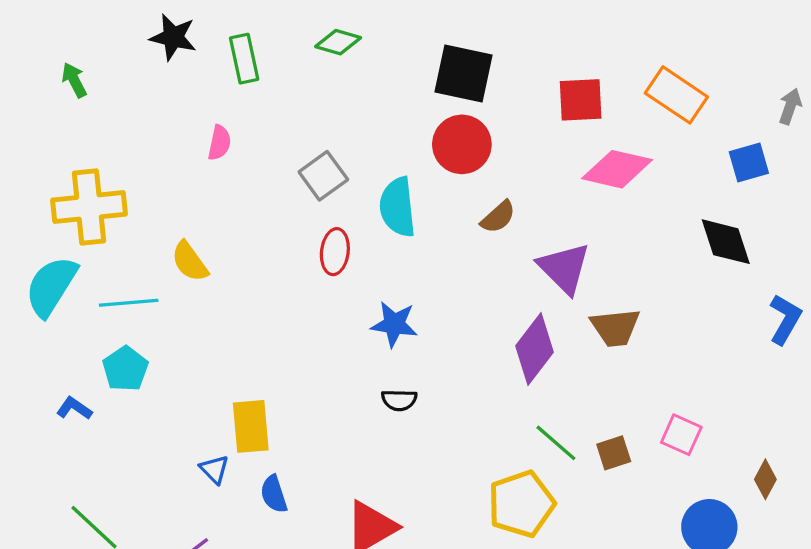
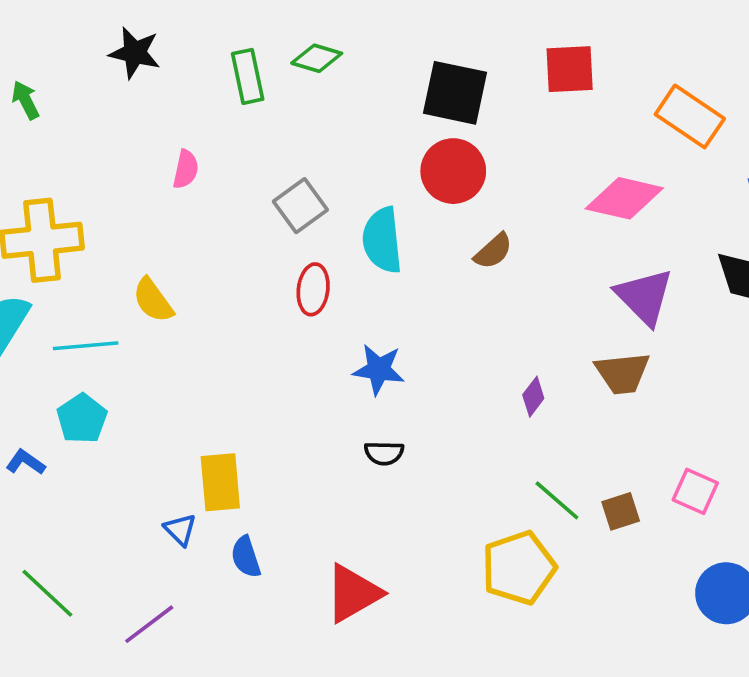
green rectangle: (244, 59) -> (248, 76), moved
red square: (581, 100) -> (570, 69), moved
purple triangle: (564, 268) -> (644, 297), moved
purple diamond: (534, 349) -> (533, 397), size x0.5

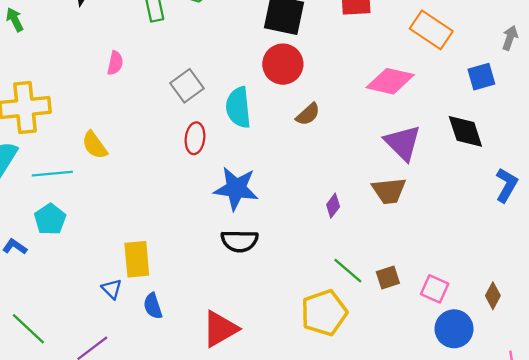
blue star: (379, 369) -> (236, 188), size x1.4
black semicircle: (384, 453) -> (239, 241), size x1.5
pink square: (695, 491) -> (435, 289), moved

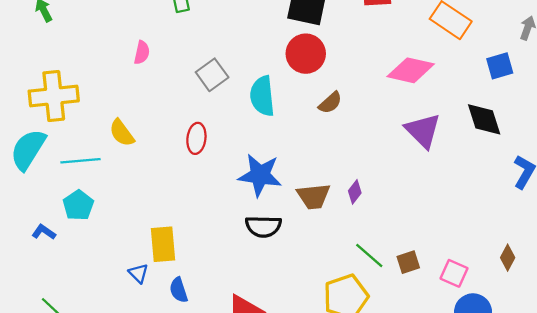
red ellipse: (195, 138) -> (196, 138), moved
brown trapezoid: (389, 191) -> (314, 196), moved
brown diamond: (493, 296) -> (508, 258), moved

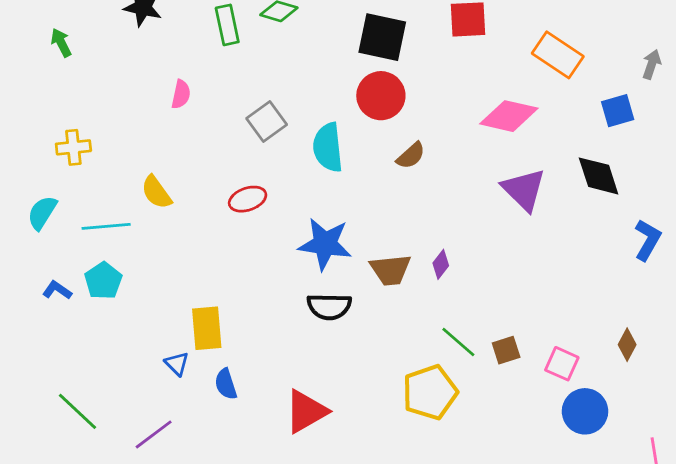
yellow cross: (54, 96) -> (73, 147), size x0.6
red ellipse: (196, 138) -> (248, 199), turned 64
cyan semicircle: (28, 150) -> (42, 213), size x0.7
blue L-shape: (44, 232) -> (57, 290), moved

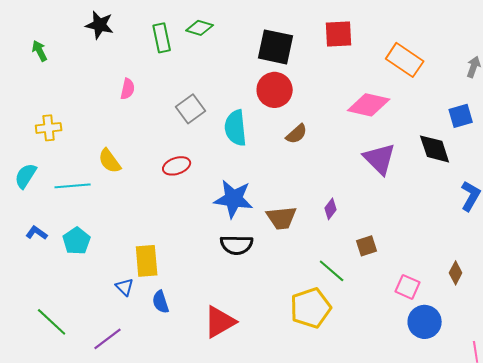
blue square: (618, 111) -> (461, 116), moved
purple diamond: (441, 264) -> (331, 209), moved
cyan pentagon: (103, 281) -> (77, 241), moved
brown square: (506, 350) -> (367, 246), moved

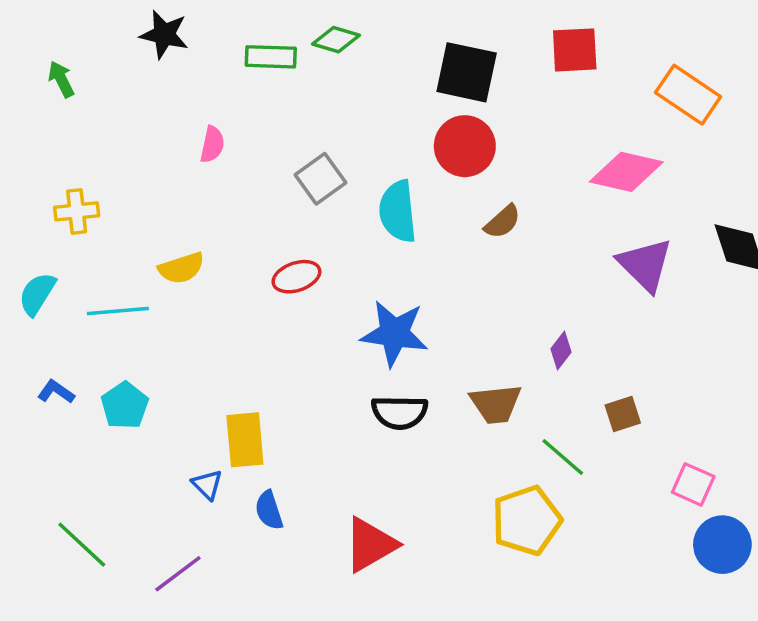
green rectangle: (162, 38) -> (271, 57), turned -76
yellow semicircle: (110, 161) -> (181, 268), turned -72
brown trapezoid: (282, 218) -> (496, 404), moved

